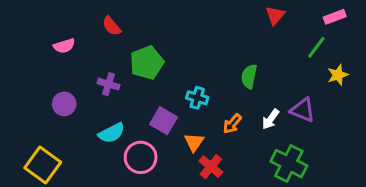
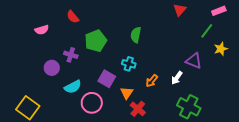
green semicircle: (249, 76) -> (136, 35), moved
purple circle: (64, 104) -> (52, 68), moved
purple triangle: (303, 110) -> (194, 61), moved

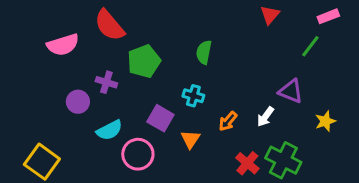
red semicircle: (73, 17) -> (109, 25), size x1.6
pink semicircle: (42, 30) -> (63, 45), size x1.5
yellow star: (221, 49) -> (325, 121), moved
red cross: (138, 109) -> (247, 163), moved

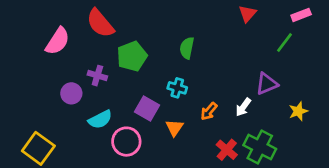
pink semicircle: (63, 45) -> (58, 41), turned -40
purple triangle: (291, 91) -> (267, 84), turned -45

